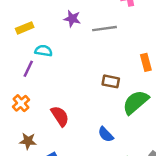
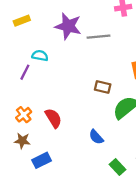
purple star: (72, 19) -> (68, 26), size x1.6
yellow rectangle: (25, 28) -> (22, 21), moved
orange cross: (21, 103) -> (24, 115), moved

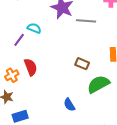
red semicircle: (53, 118) -> (31, 67), moved

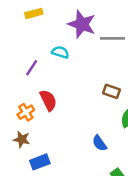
cyan semicircle: (34, 28) -> (60, 52), moved

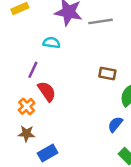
purple line: (32, 68) -> (33, 70), moved
blue semicircle: (100, 143) -> (115, 124), moved, turned 84

